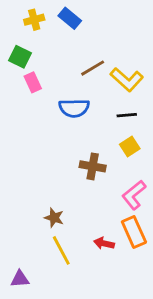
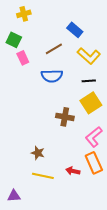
blue rectangle: (70, 18) -> (75, 30), moved
brown line: (93, 68) -> (54, 49), moved
yellow square: (130, 146) -> (91, 103), size x1.5
yellow line: (61, 250) -> (43, 176), turned -50

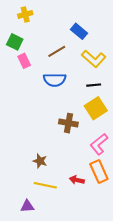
purple triangle: (14, 196) -> (27, 206), moved

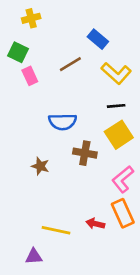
blue semicircle: (55, 80) -> (63, 122), moved
brown star: (40, 161) -> (40, 166), moved

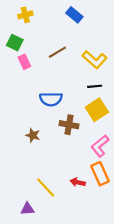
blue rectangle: (98, 39) -> (74, 15), moved
yellow line: (56, 230) -> (46, 188), turned 35

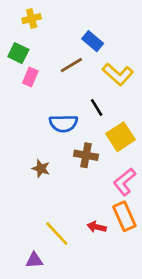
blue rectangle: (74, 15) -> (93, 41), moved
pink rectangle: (24, 62) -> (30, 77), turned 48
black line: (95, 86) -> (97, 107), moved, turned 64

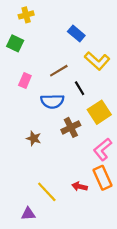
brown line: (71, 65) -> (59, 71), moved
pink rectangle: (30, 77) -> (25, 80), moved
brown cross: (86, 155) -> (71, 127), turned -36

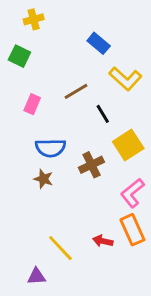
blue semicircle: (52, 101) -> (51, 148), moved

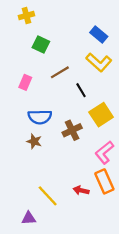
blue rectangle: (99, 43) -> (99, 34), moved
green square: (19, 56) -> (41, 44), moved

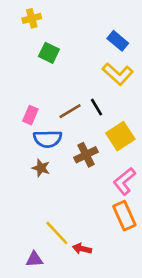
brown line: (60, 72) -> (70, 111), moved
pink rectangle: (25, 82) -> (30, 115), moved
red arrow: (81, 190) -> (82, 249), moved

